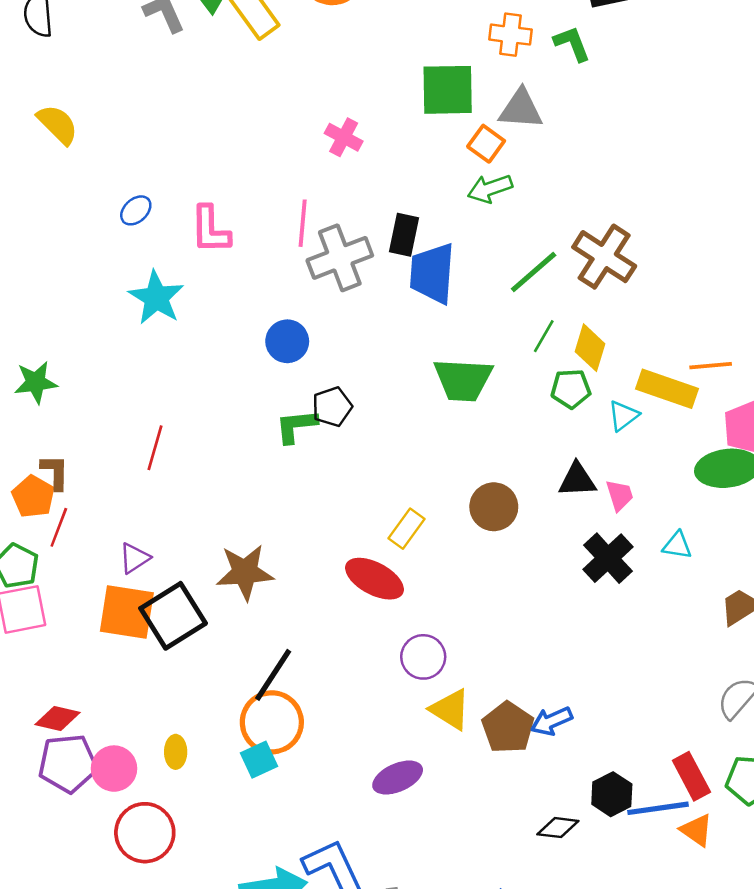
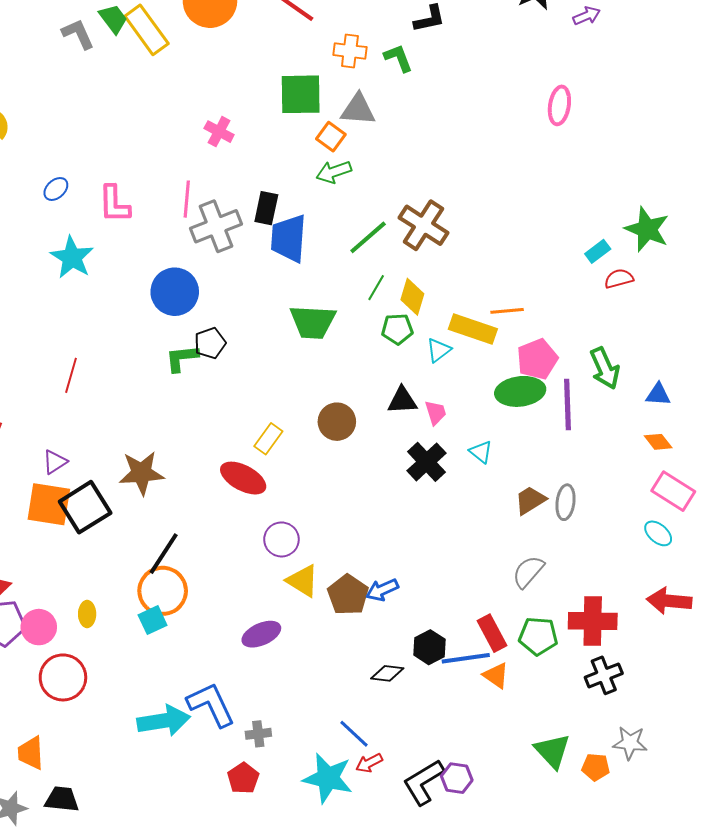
blue circle: (287, 341) -> (175, 292), size x1.4
cyan triangle: (677, 545) -> (481, 452), turned 30

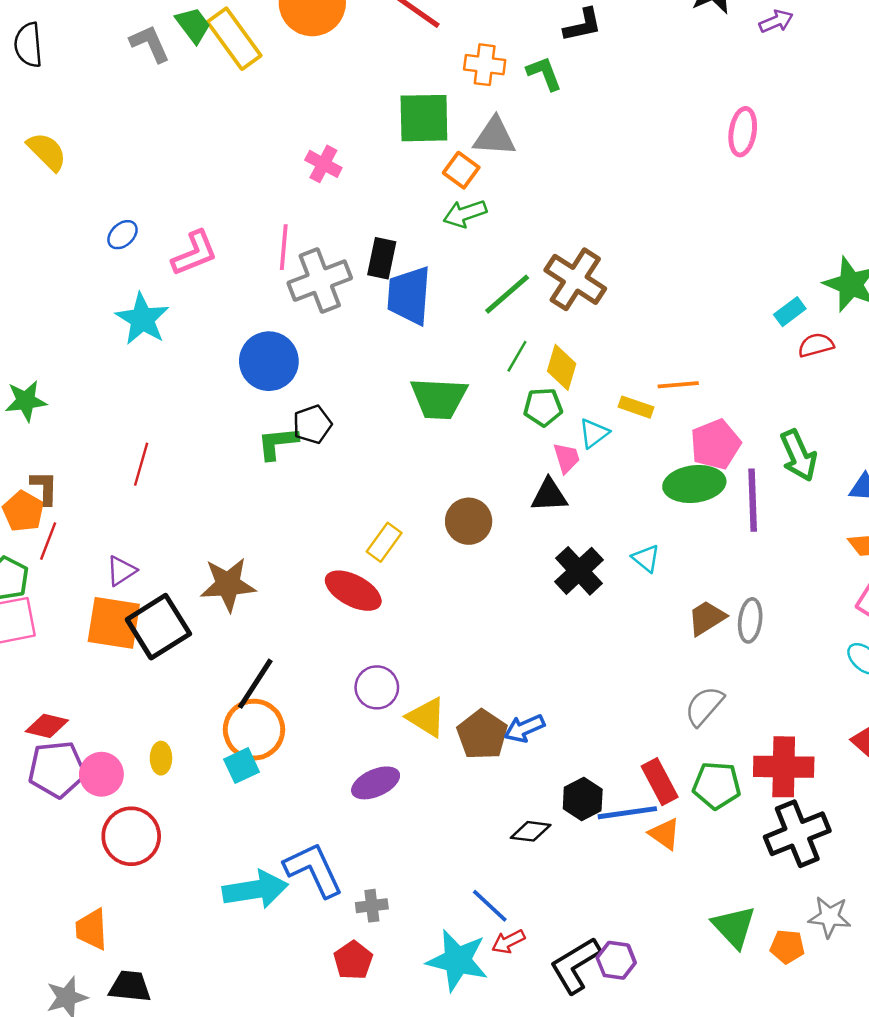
pink L-shape: (114, 204) -> (194, 253), turned -111
yellow rectangle: (473, 329) -> (636, 407), size x0.6
pink trapezoid: (436, 413) -> (567, 458), moved
purple circle: (281, 539) -> (377, 687), moved
black cross: (604, 675) -> (797, 834), size x1.4

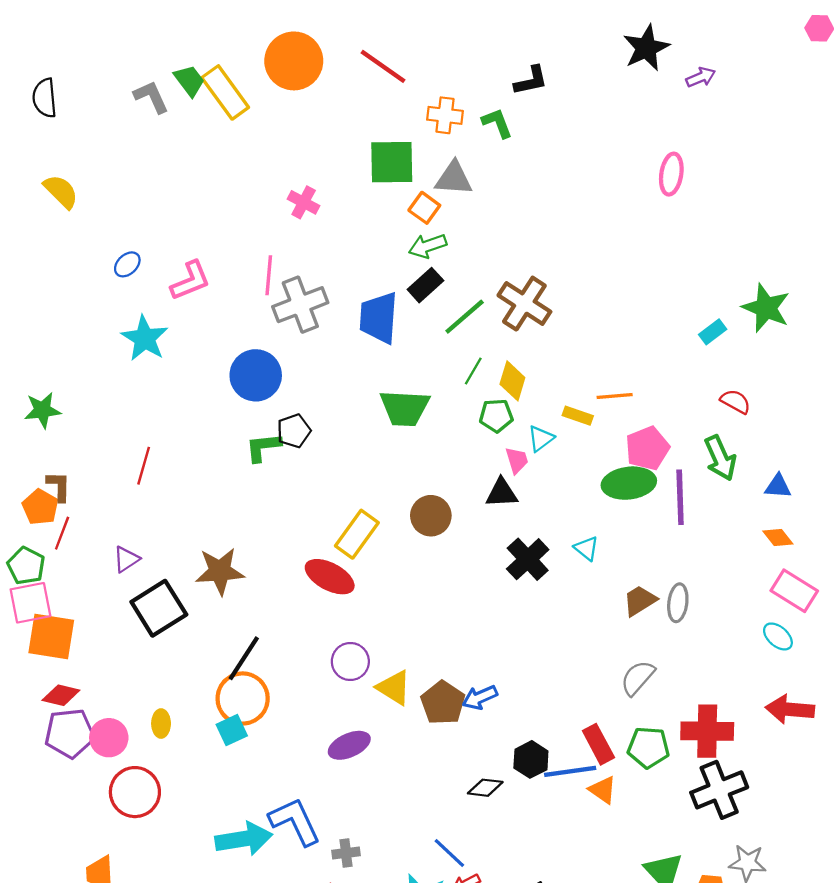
black rectangle: (382, 258) -> (425, 285), moved, turned 36
red semicircle: (816, 345) -> (735, 401), moved, turned 44
yellow rectangle: (384, 542) -> (357, 534), size x1.4
orange square: (114, 623) -> (51, 636), moved

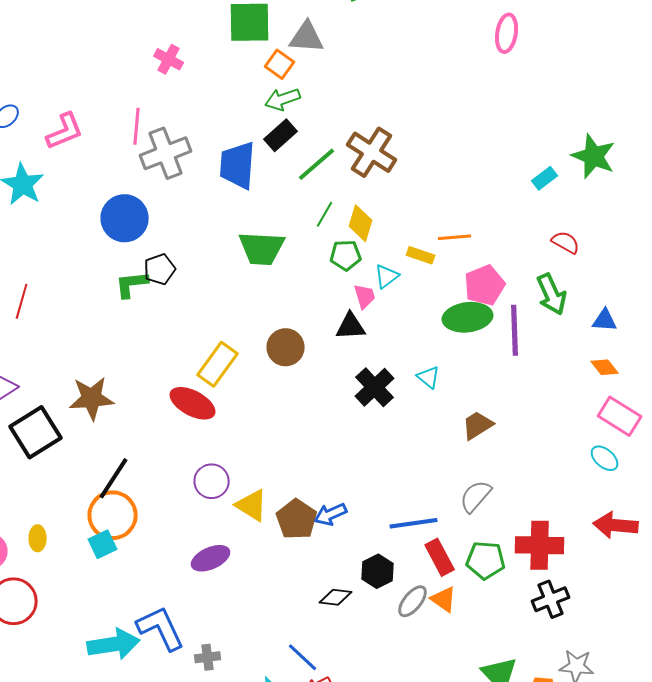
gray ellipse: (678, 603) -> (413, 601), moved, turned 32
blue line: (570, 771) -> (414, 523), moved
black cross: (719, 790) -> (551, 599), size x0.7

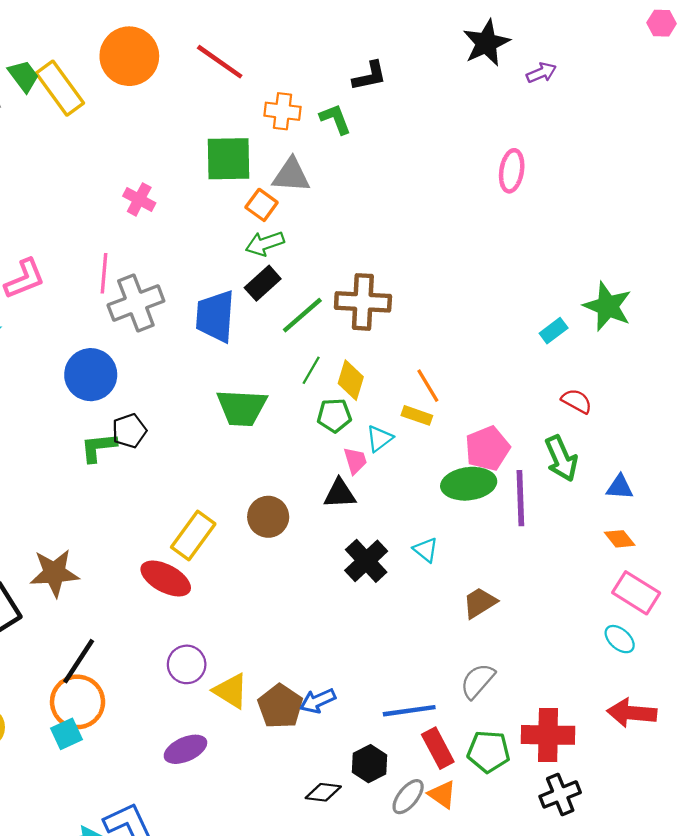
brown cross: (372, 152) -> (363, 302), turned -30
orange line: (455, 237) -> (428, 386), moved, turned 64

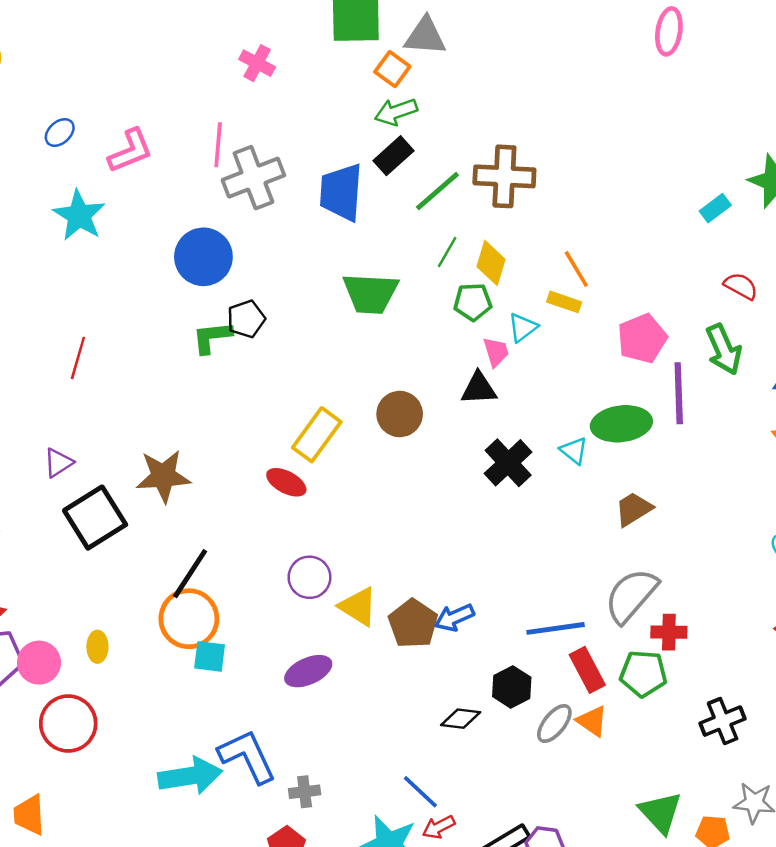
green ellipse: (469, 484) -> (621, 424), moved
red ellipse: (166, 578) -> (286, 482), size x0.7
gray semicircle: (477, 681) -> (631, 596), size x1.4
cyan square: (66, 734) -> (210, 656), moved, turned 32
red cross: (548, 735) -> (669, 632), moved, size x0.6

